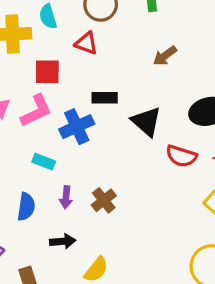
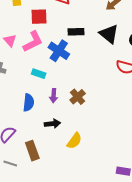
black triangle: (146, 121) -> (109, 34), moved
blue cross: (77, 127) -> (59, 51), turned -30

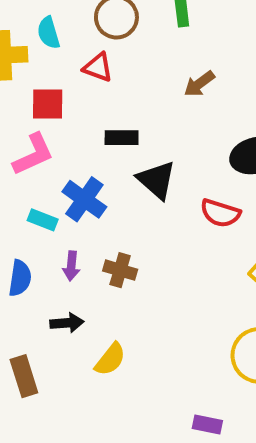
black triangle: (109, 34) -> (156, 180), moved
blue cross: (59, 51) -> (84, 199), moved
brown cross: (78, 97) -> (120, 270), turned -35

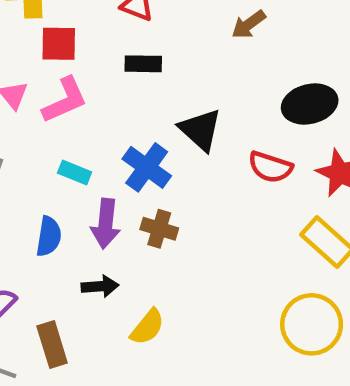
red square: (48, 104) -> (59, 44), moved
black rectangle: (122, 138) -> (143, 64), moved
blue cross: (84, 199) -> (147, 167), moved
purple arrow: (71, 266) -> (106, 224), size x1.5

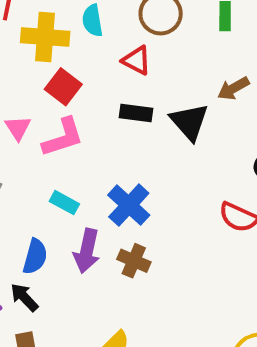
red square: (59, 44) -> (63, 87), turned 30
black triangle: (200, 130) -> (189, 122), moved
black arrow: (100, 286) -> (24, 297), moved, turned -136

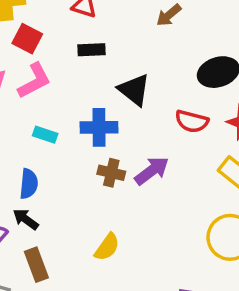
black triangle: (189, 122) -> (134, 90), moved
blue cross: (129, 205) -> (99, 127), turned -33
purple arrow: (87, 251) -> (152, 171), moved, turned -129

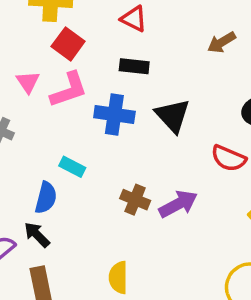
blue cross: (99, 127) -> (114, 115), moved
cyan rectangle: (45, 135) -> (72, 167), moved
yellow semicircle: (107, 247) -> (118, 277), turned 136

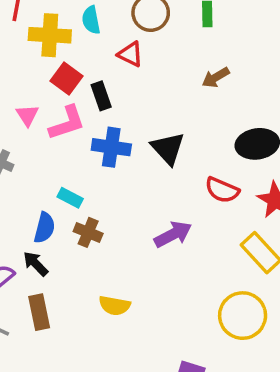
black rectangle: (134, 66) -> (101, 96), moved, turned 64
brown cross: (135, 200) -> (88, 232), moved
yellow semicircle: (118, 277) -> (115, 306), turned -80

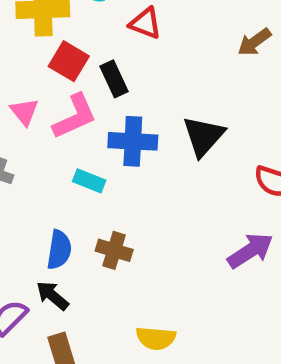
black triangle: (168, 148) -> (203, 136), turned 30
cyan rectangle: (70, 198) -> (89, 181), moved
purple arrow: (173, 234) -> (250, 251), moved

